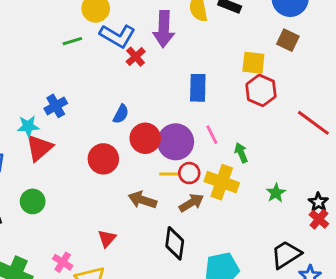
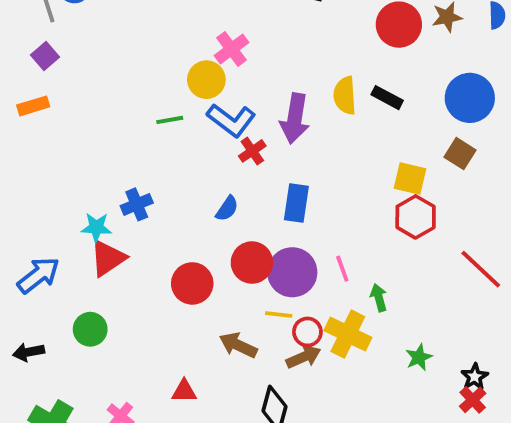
blue rectangle: (198, 88) -> (296, 203), moved
blue semicircle: (121, 114) -> (227, 209), moved
red circle: (189, 173) -> (307, 332), moved
red triangle: (107, 238) -> (184, 391), turned 42

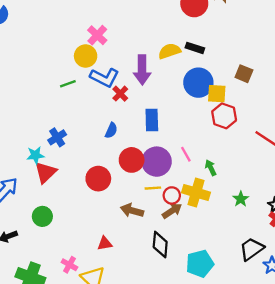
yellow semicircle: (345, 96) -> (169, 51), turned 85
blue circle: (470, 98) -> (198, 83), moved

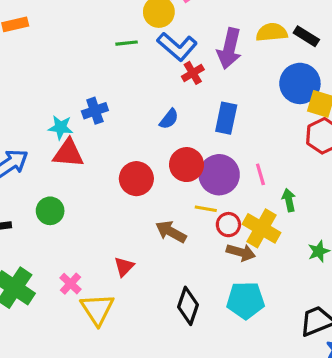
red triangle: (45, 172) -> (68, 153), turned 35
brown arrow: (172, 211) -> (241, 252), moved, turned 36
red triangle: (105, 243) -> (124, 267), turned -49
black diamond: (160, 245) -> (188, 306), moved
cyan pentagon: (200, 264) -> (245, 300), moved

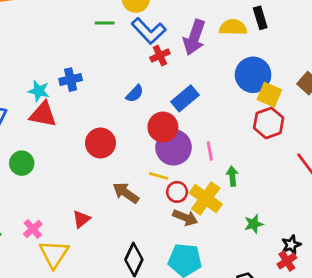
black rectangle: (306, 36) -> (260, 18), moved, turned 35
blue rectangle: (226, 118) -> (185, 98), turned 32
red circle: (187, 165) -> (163, 127), moved

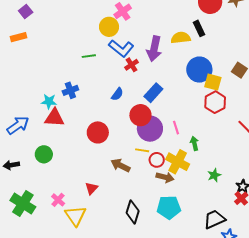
green line: (105, 23) -> (89, 56), moved

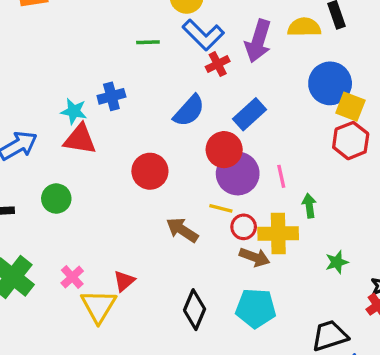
blue semicircle: (117, 94) -> (189, 111), size x1.5
yellow cross: (178, 162) -> (278, 233), turned -35
red triangle: (92, 188) -> (124, 281), moved

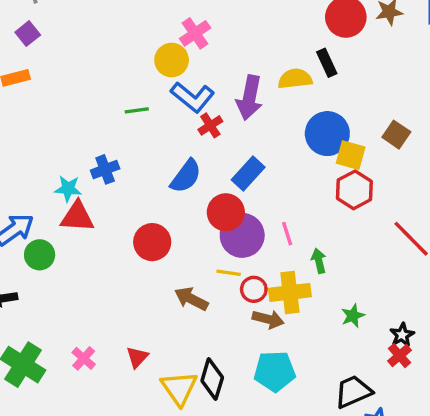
green circle: (56, 199) -> (40, 255), moved
yellow triangle: (99, 306) -> (179, 388), moved

